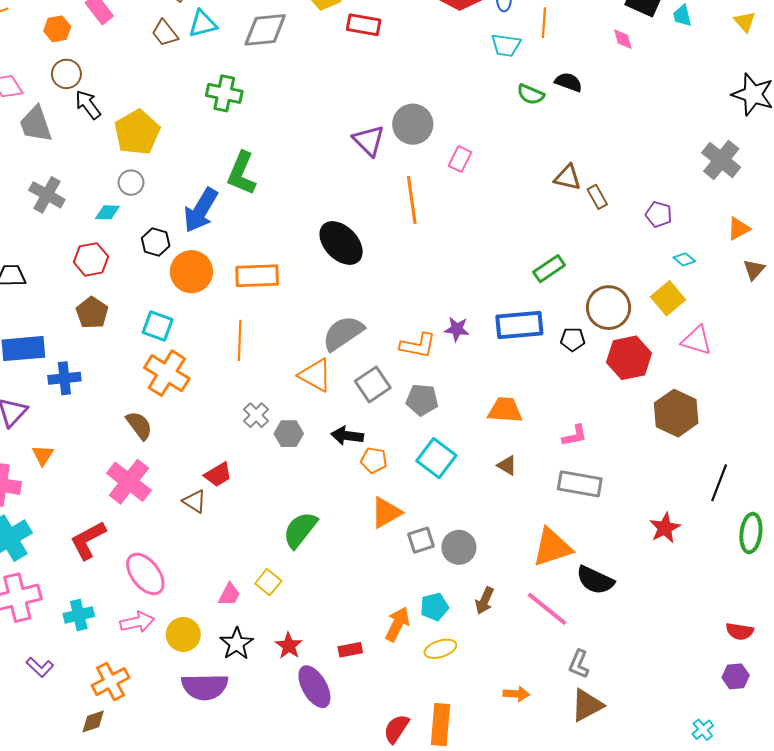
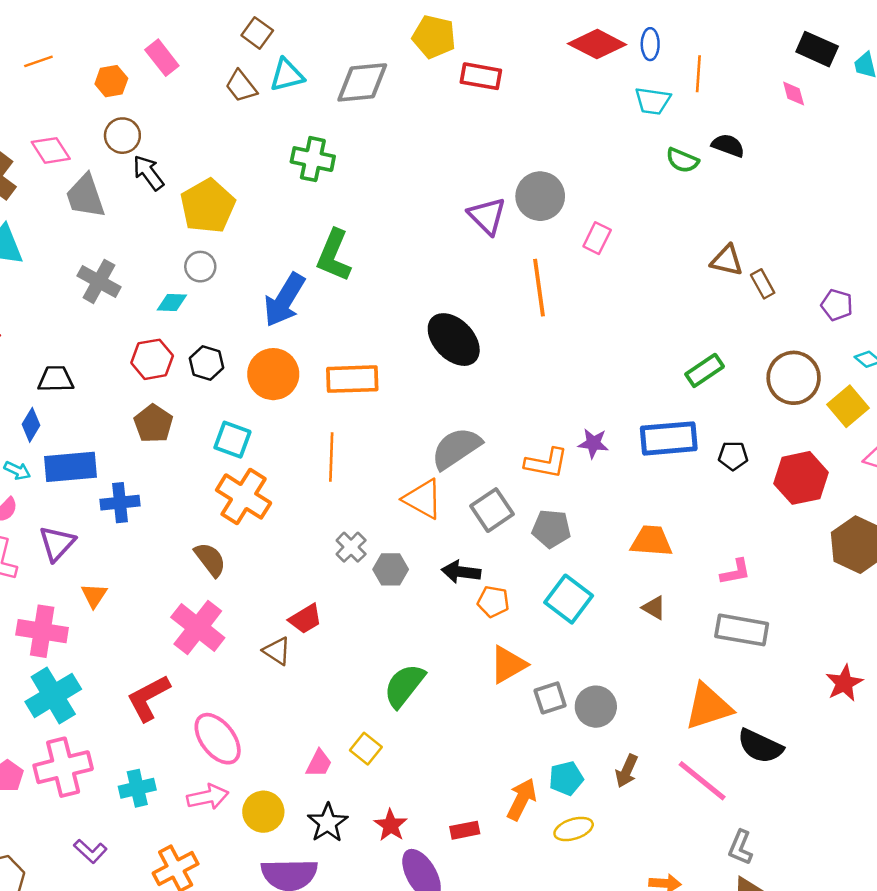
black hexagon: (156, 242) -> (206, 363), moved
brown circle: (608, 308) -> (794, 378), moved

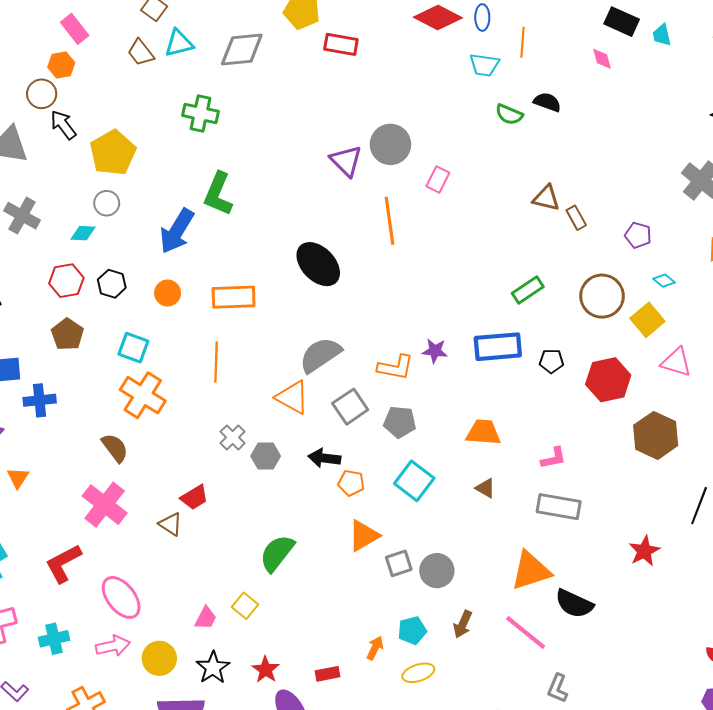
orange hexagon: (111, 81) -> (61, 65), moved
orange circle: (273, 374) -> (168, 293), size x0.6
orange arrow: (522, 799) -> (375, 648), size x0.7

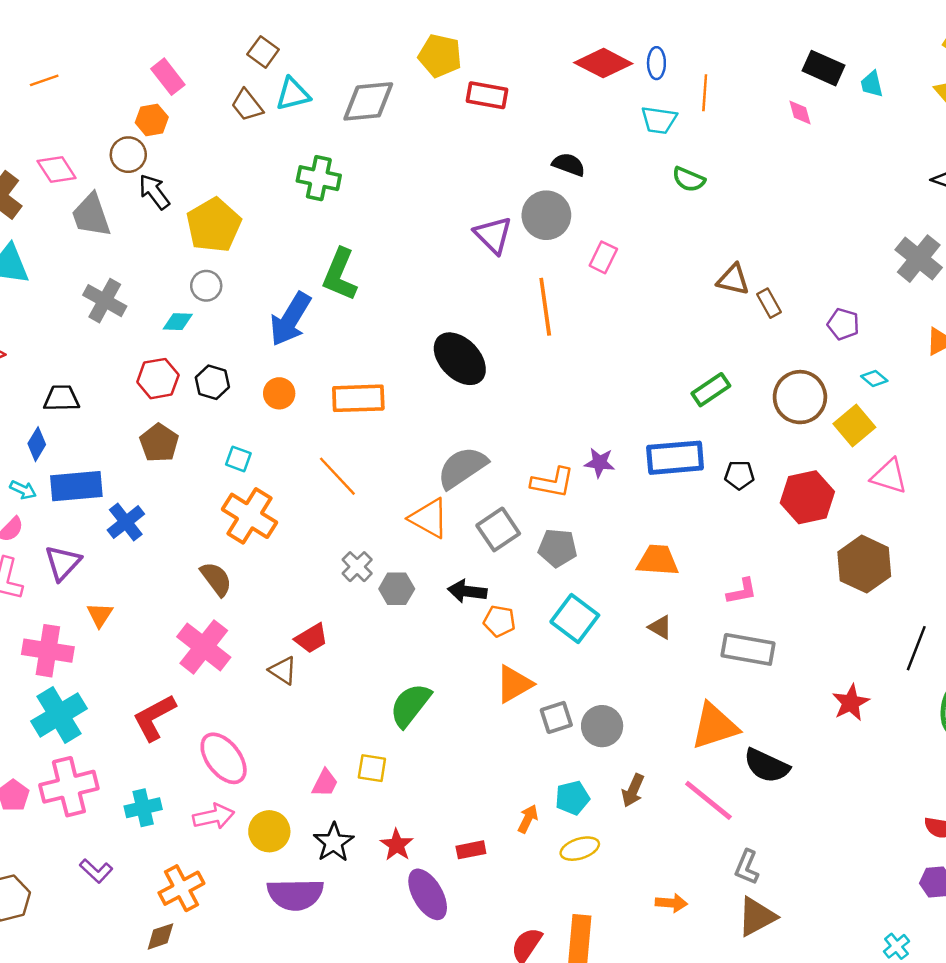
black semicircle: (547, 102) -> (569, 165), moved
cyan square: (133, 348) -> (238, 459), size x0.7
orange line: (216, 362) -> (337, 476), turned -45
blue cross: (40, 400) -> (126, 522), turned -32
yellow square: (245, 606) -> (372, 768), turned -30

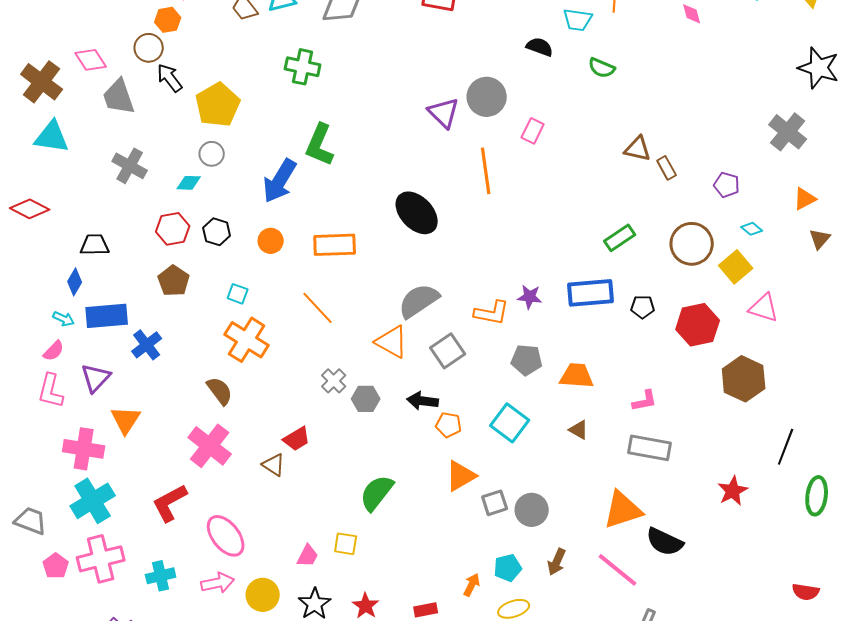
black semicircle: (569, 165) -> (540, 47), moved
gray pentagon: (558, 548) -> (527, 360), moved
orange triangle: (100, 615) -> (126, 420), size x1.4

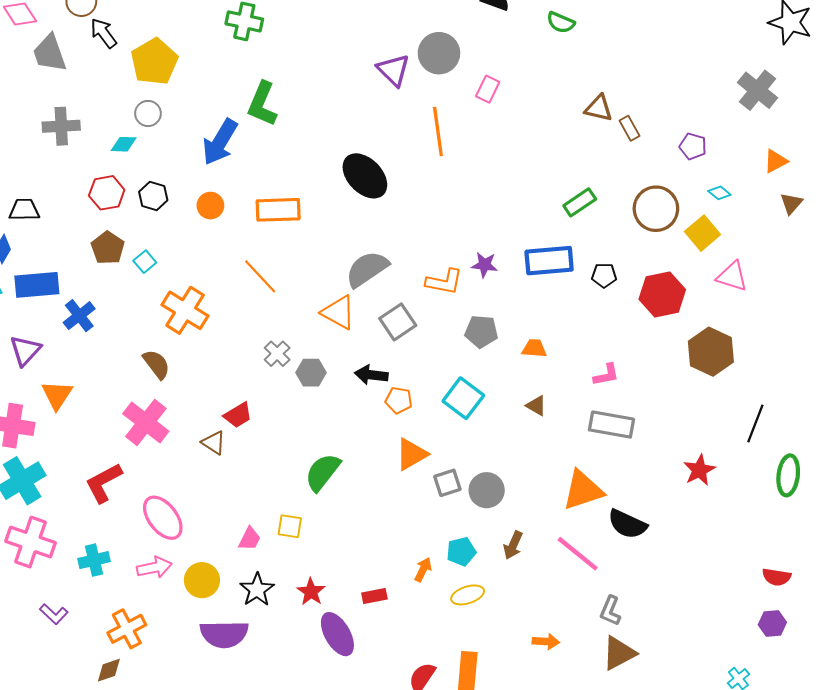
gray cross: (130, 166) -> (61, 126), turned -32
cyan square: (238, 294) -> (145, 262), moved, turned 30
orange trapezoid: (577, 376) -> (534, 348), size x0.7
pink cross: (101, 559) -> (31, 542), turned 33

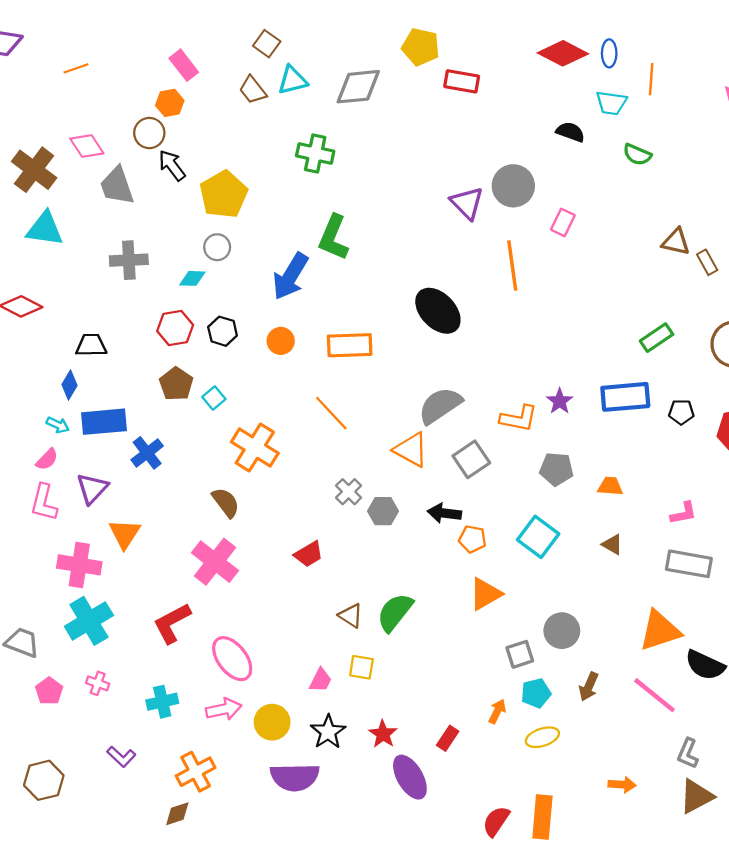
purple star: (484, 265) -> (560, 401), turned 30
brown triangle: (214, 443) -> (351, 616), moved
gray square: (447, 483) -> (520, 654), moved
pink cross: (31, 542) -> (98, 683), size x0.5
red rectangle: (374, 596) -> (448, 738), turned -45

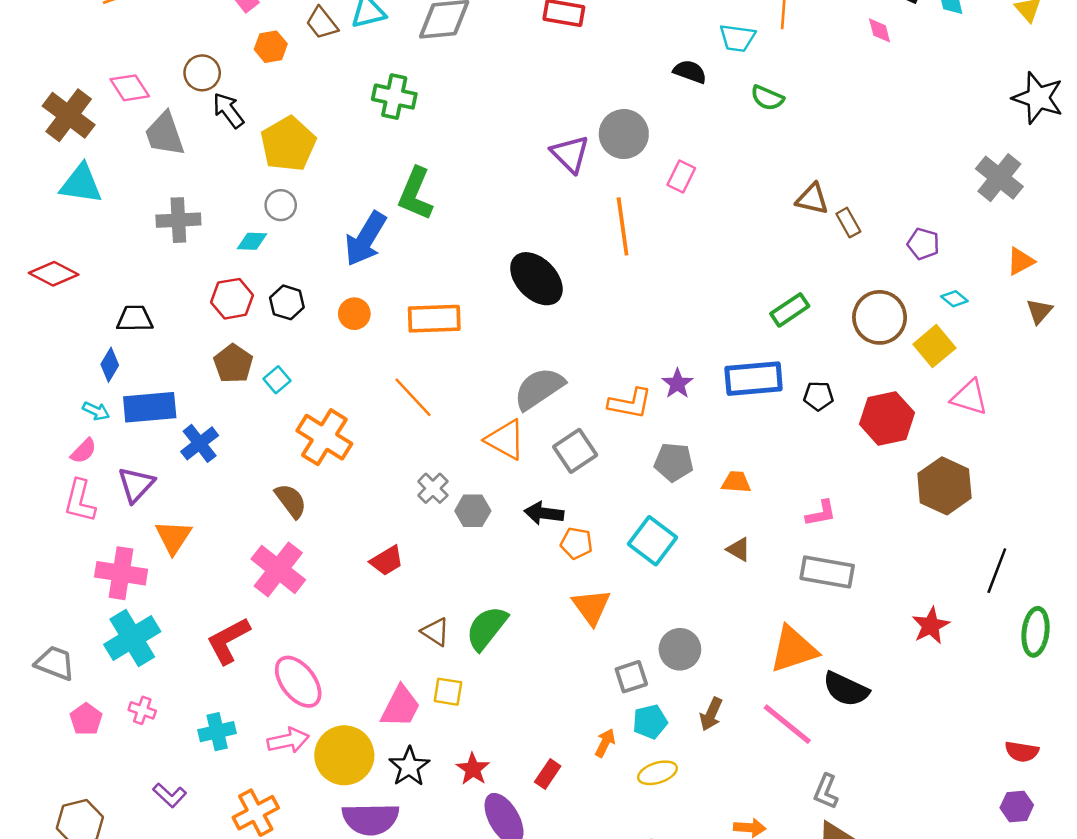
orange hexagon: (170, 103) -> (271, 47), moved
orange triangle: (485, 594) -> (591, 607), turned -36
pink trapezoid: (321, 680) -> (400, 707), size x1.5
yellow circle: (272, 722) -> (344, 755), size x1.4

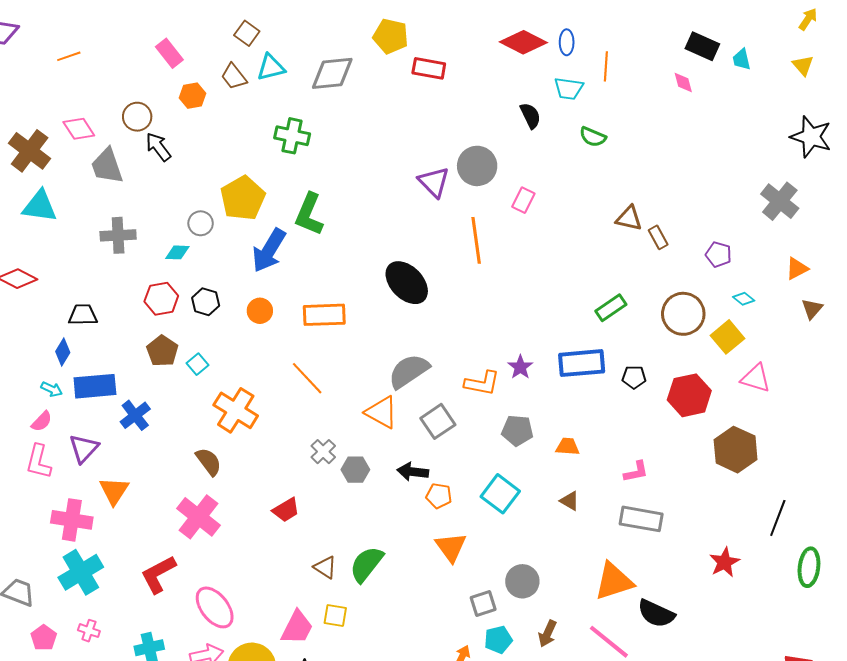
black semicircle: (690, 72) -> (530, 116), turned 44
yellow pentagon: (288, 144) -> (243, 198), moved

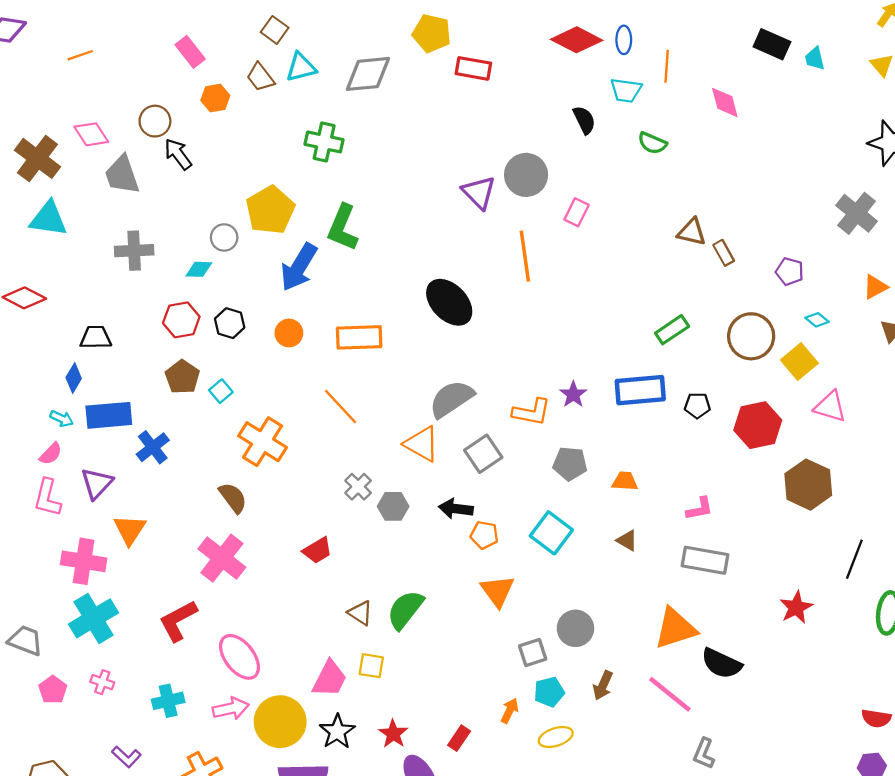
pink diamond: (683, 82) -> (725, 102), moved, size x1.4

